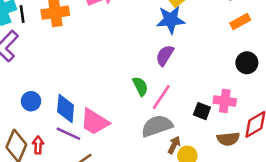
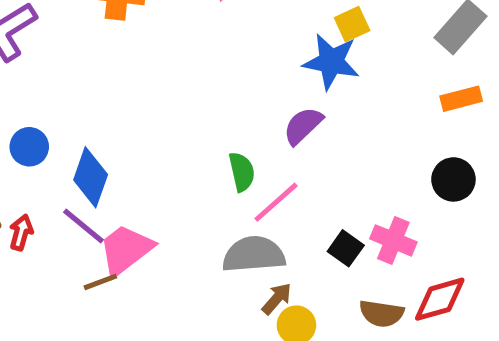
pink trapezoid: (95, 122) -> (126, 250), moved, turned 96

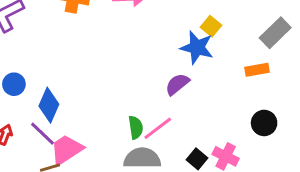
yellow square: (352, 24) -> (211, 26), turned -30
orange rectangle: (461, 99) -> (257, 70), moved
green semicircle: (242, 172) -> (136, 127), moved

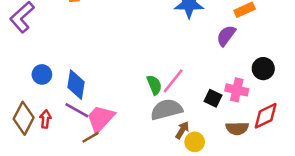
purple semicircle: (177, 84) -> (226, 36), moved
black circle: (264, 123) -> (263, 69), moved

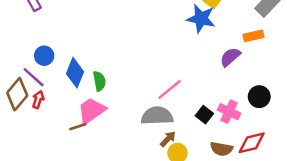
green semicircle: (154, 85) -> (99, 81), moved
purple line: (77, 110) -> (34, 77), moved

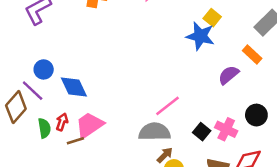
orange rectangle: (253, 36) -> (252, 55), turned 54
blue diamond: (75, 73) -> (74, 87), turned -48
green semicircle: (99, 81) -> (44, 128), moved
red arrow: (38, 100) -> (62, 122), moved

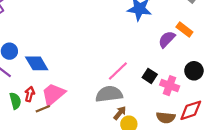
orange rectangle: (252, 55) -> (184, 29), moved
black square: (202, 132) -> (150, 76), moved

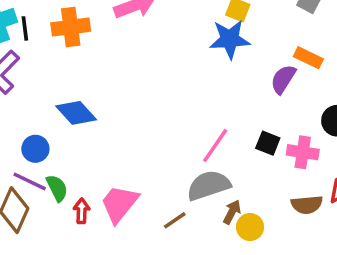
blue diamond: (37, 63) -> (76, 113), moved
green semicircle: (15, 101) -> (57, 188), moved
brown line: (43, 109) -> (175, 220), moved

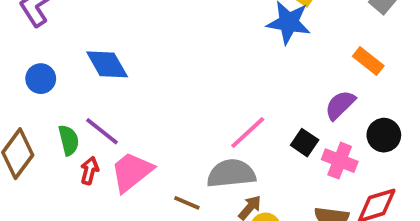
purple semicircle: (283, 79) -> (340, 105), moved
blue circle: (35, 149) -> (41, 79), moved
purple line: (30, 181) -> (102, 131), moved
brown line: (175, 220) -> (187, 203), turned 45

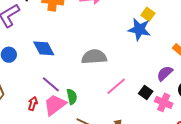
purple line: (102, 131) -> (51, 84), moved
green semicircle: (69, 140) -> (72, 97), moved
gray semicircle: (231, 174) -> (94, 57), moved

